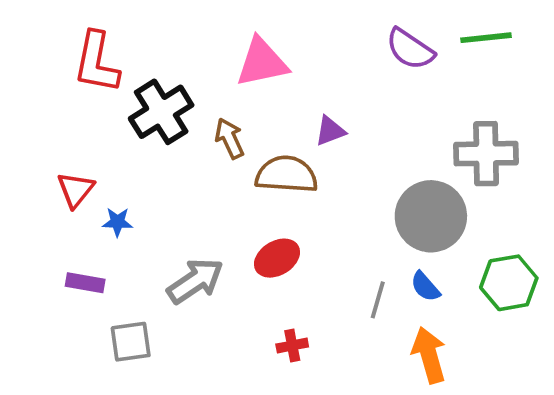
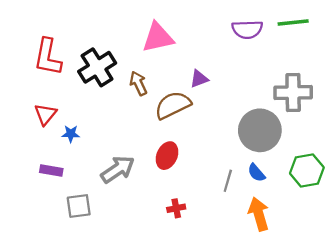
purple semicircle: (410, 49) -> (247, 29), turned -36
red L-shape: (96, 62) -> (48, 57), moved
brown semicircle: (287, 174) -> (173, 105), turned -30
red ellipse: (277, 258) -> (167, 156), turned -35

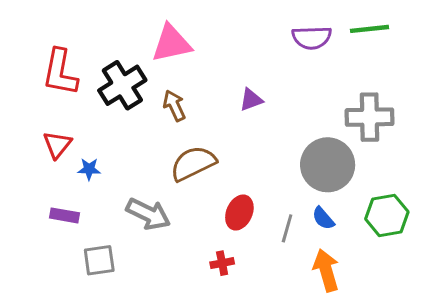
pink triangle: (158, 37) -> (171, 43), moved
brown semicircle: (173, 105) -> (193, 163), moved
red ellipse: (167, 156) -> (239, 213), moved
gray arrow: (118, 169) -> (148, 214), turned 60

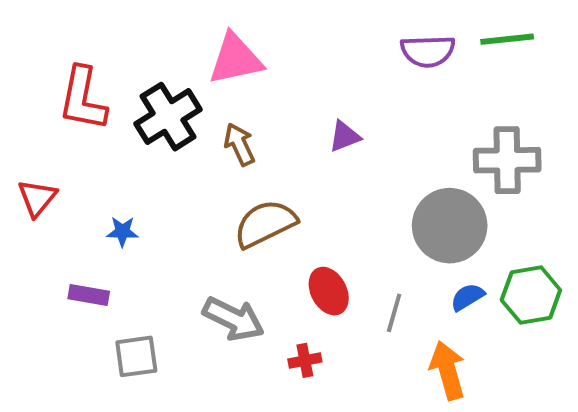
red triangle: (57, 145) -> (37, 198), moved
red ellipse: (239, 213) -> (329, 291), turned -52
gray arrow: (148, 214) -> (233, 319), moved
blue semicircle: (323, 218) -> (467, 297), moved, turned 100

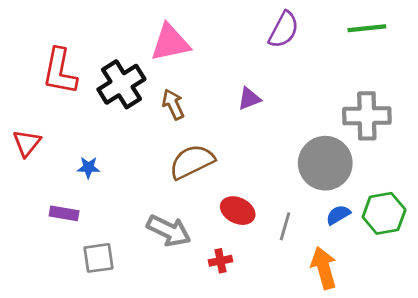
purple semicircle: (428, 51) -> (284, 30), moved, turned -60
red ellipse: (329, 291) -> (238, 211), turned -36

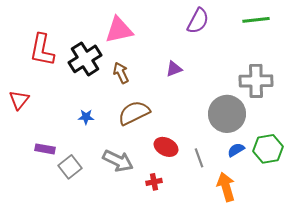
blue star: (88, 167) -> (86, 117), moved
gray line: (285, 226) -> (199, 158), turned -36
gray square: (98, 258) -> (70, 167), moved, turned -30

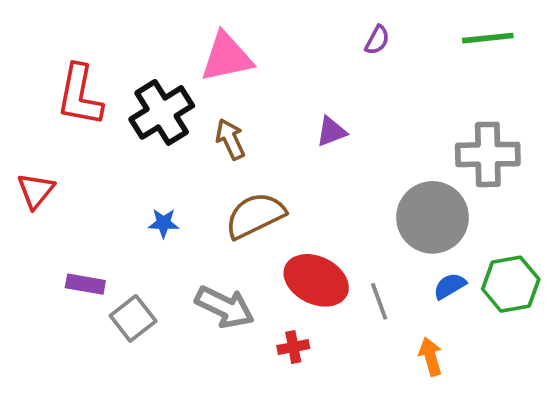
purple semicircle: (198, 21) -> (377, 40), size x0.6
red ellipse: (166, 147) -> (316, 280), size x1.4
orange arrow: (226, 187) -> (431, 357), size x0.7

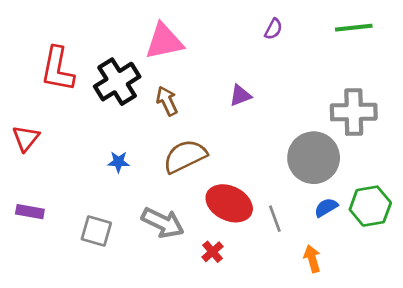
purple rectangle: (85, 284) -> (30, 212), moved
gray square: (133, 318) -> (96, 231), turned -36
red cross: (293, 347) -> (213, 252), turned -30

